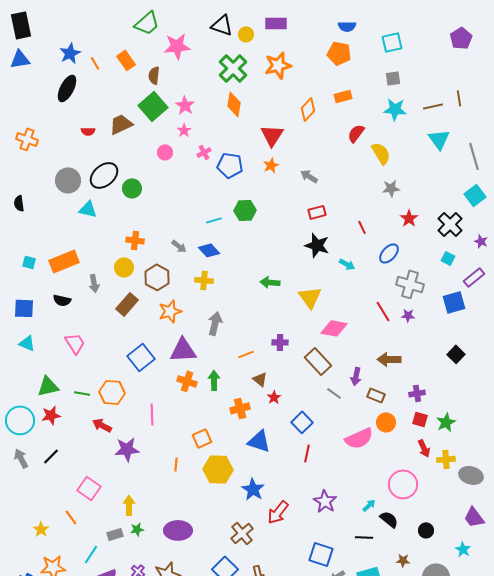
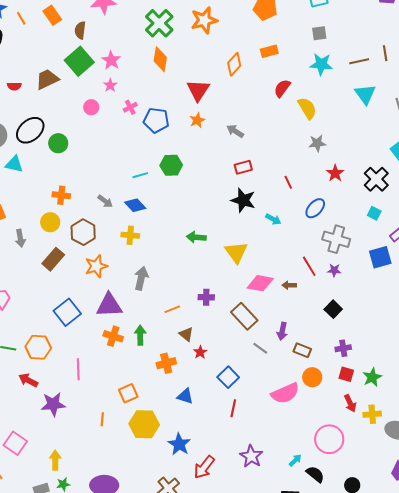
black square: (456, 354) -> (333, 309), moved
brown arrow: (389, 359) -> (289, 285), moved, size x0.6
blue triangle: (259, 441) -> (185, 396), size x0.7

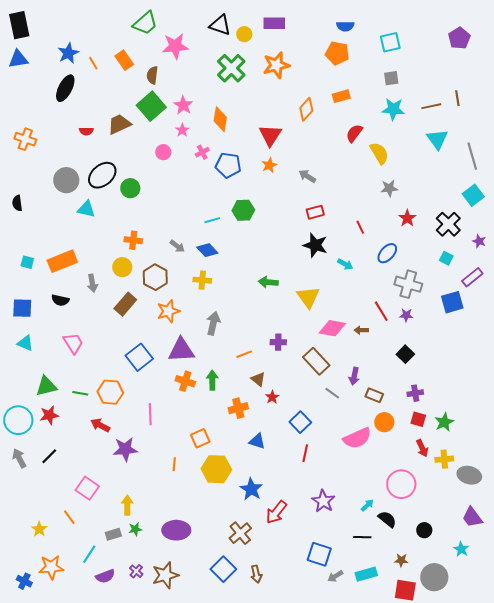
orange diamond: (160, 59) -> (220, 119), moved

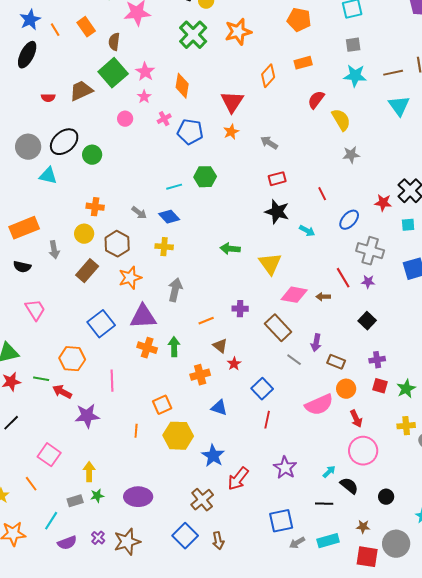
red star: (407, 218) -> (383, 203), moved, turned -30
cyan square: (446, 258) -> (408, 225), turned -32
green line: (80, 393) -> (41, 379), moved
red arrow: (422, 448) -> (356, 419), moved
blue square: (319, 554) -> (281, 521), turned -30

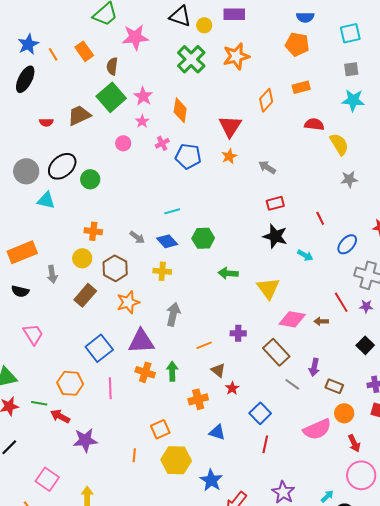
red semicircle: (316, 100) -> (314, 124), turned 60
green hexagon: (205, 177) -> (203, 238), moved
pink line: (112, 381) -> (110, 388), moved

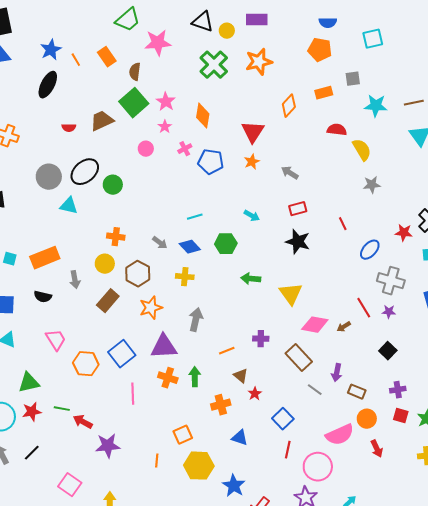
gray square: (351, 69) -> (353, 79), moved
cyan arrow: (305, 255) -> (252, 216), moved
brown arrow: (321, 321) -> (344, 327), turned -32
orange hexagon: (70, 383) -> (86, 364), moved
pink circle: (361, 475) -> (318, 467), moved

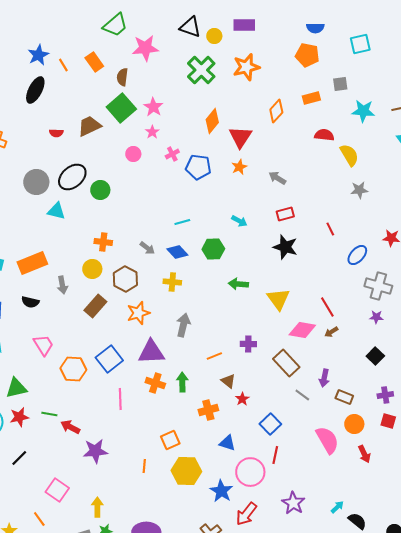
orange diamond: (203, 116) -> (212, 121), moved, turned 30
red line: (364, 308) -> (327, 307), moved
pink semicircle: (340, 435) -> (327, 440), turned -96
pink circle: (318, 467) -> (250, 472), moved

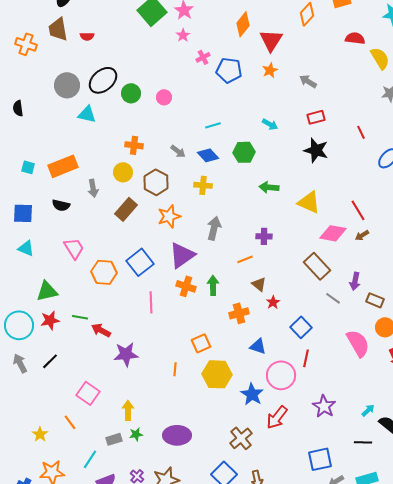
brown trapezoid: (89, 126) -> (58, 29), moved, turned -75
pink circle: (133, 154) -> (164, 97), moved
yellow triangle: (278, 299) -> (309, 202), turned -30
purple cross: (248, 344) -> (264, 236), moved
purple triangle: (151, 352) -> (182, 255), turned -32

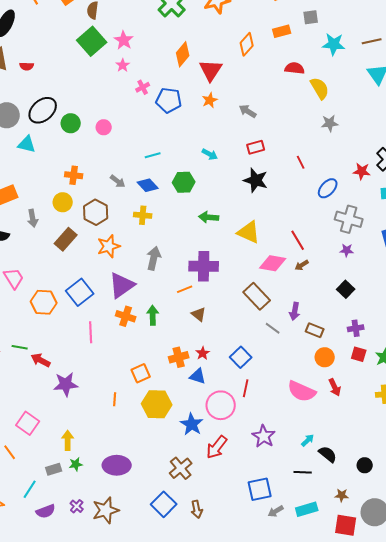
purple cross: (264, 236) -> (204, 266), size x1.8
red star: (273, 302) -> (203, 353), moved
orange cross: (239, 313) -> (179, 357), moved
pink semicircle: (358, 343) -> (302, 391), moved, turned 144

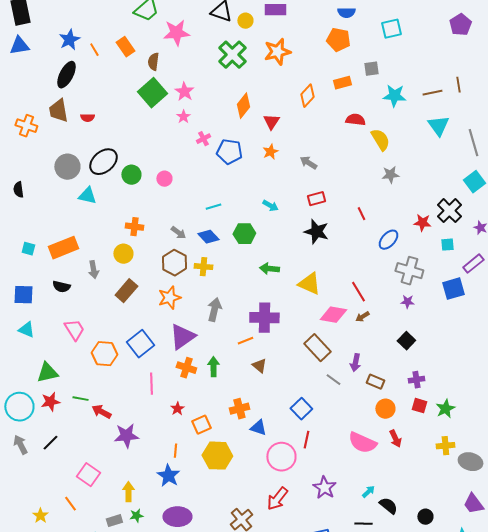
red triangle: (211, 70) -> (271, 122), size x0.7
brown hexagon: (96, 212) -> (174, 263), moved
red star: (203, 353) -> (177, 409), moved
blue star: (192, 424) -> (168, 476), moved

